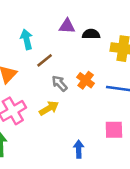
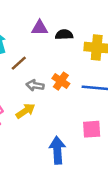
gray arrow: (60, 83) -> (35, 85), turned -36
blue arrow: (79, 149) -> (57, 150), size x1.5

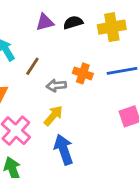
blue arrow: (57, 150) -> (64, 149), moved

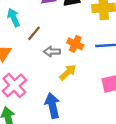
yellow arrow: (53, 116) -> (68, 72), moved

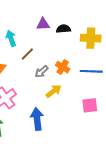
gray arrow: (52, 52) -> (42, 72), turned -48

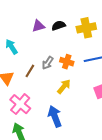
brown line: (27, 54) -> (30, 71), moved
gray arrow: (42, 72) -> (48, 63), moved

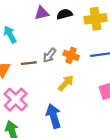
brown line: (30, 71) -> (29, 63), turned 48

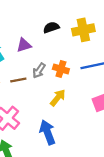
purple triangle: (42, 13) -> (24, 45), moved

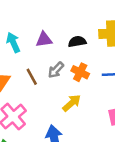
black semicircle: (51, 27) -> (77, 42), moved
brown line: (18, 80) -> (32, 77), turned 63

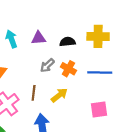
brown line: (32, 77) -> (34, 93), moved, turned 32

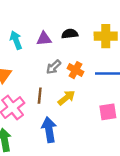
black semicircle: (67, 42) -> (70, 34), moved

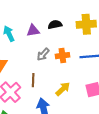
orange cross: (76, 70) -> (62, 56), turned -32
yellow arrow: (66, 98) -> (63, 89), moved

